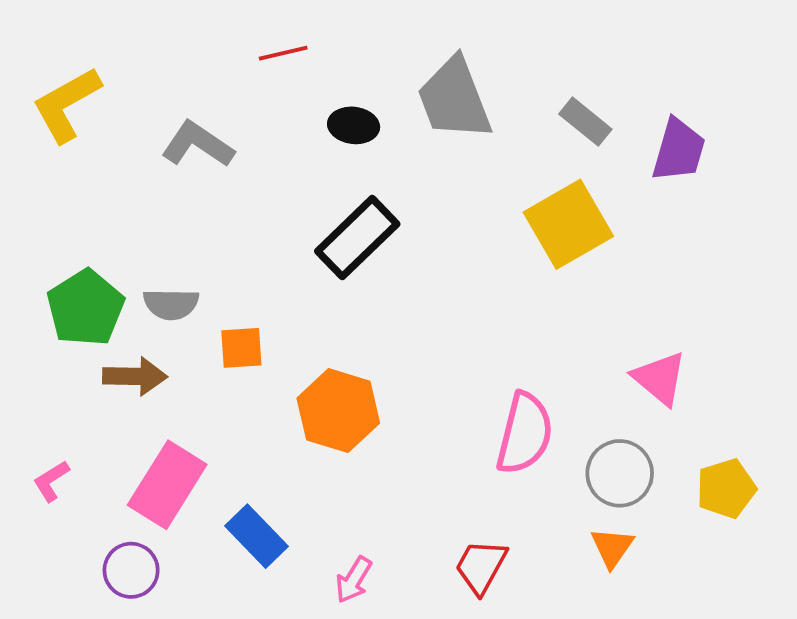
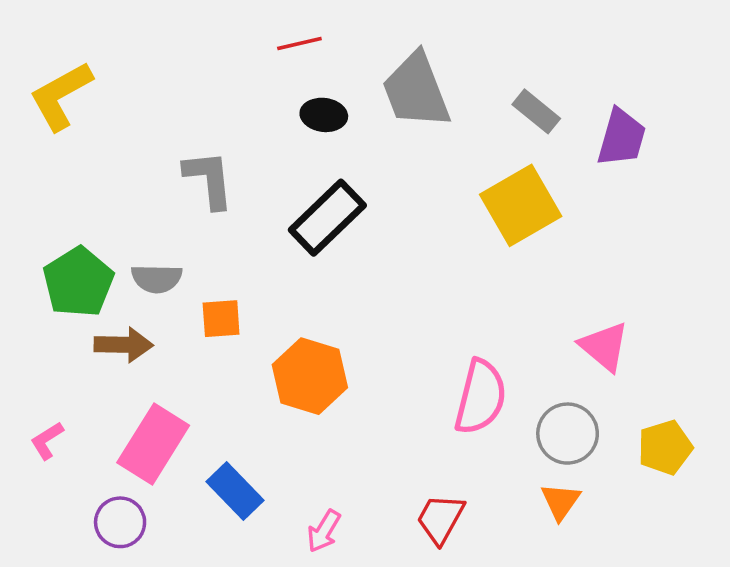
red line: (283, 53) -> (299, 44), moved
gray L-shape: (198, 144) -> (209, 179), moved, turned 50

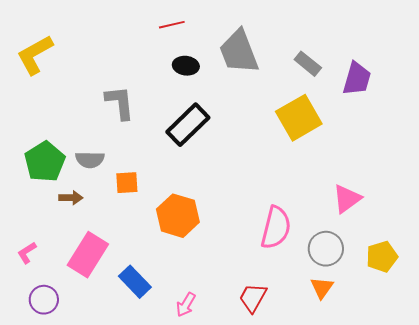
brown arrow: (124, 345) -> (71, 198), size x0.7
pink triangle: (604, 346) -> (347, 199), turned 44
purple circle: (120, 522) -> (44, 300), moved

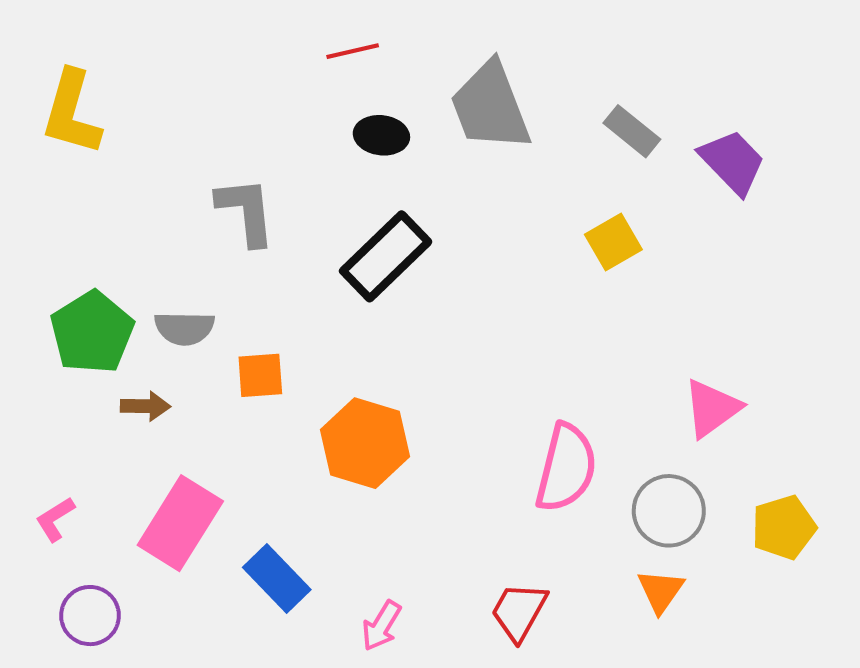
yellow L-shape: (35, 55) -> (72, 113), turned -45
purple trapezoid: (357, 79) -> (732, 162), turned -60
yellow square: (299, 118) -> (613, 242), size x0.6

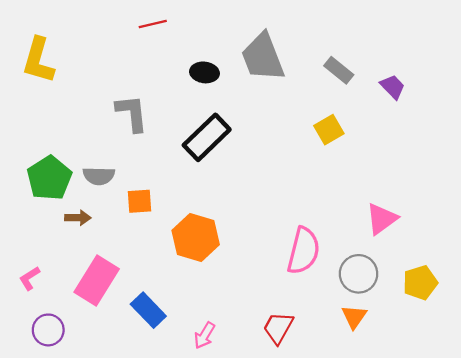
red line: (353, 51) -> (153, 24), moved
purple trapezoid: (732, 162) -> (393, 87), size x0.7

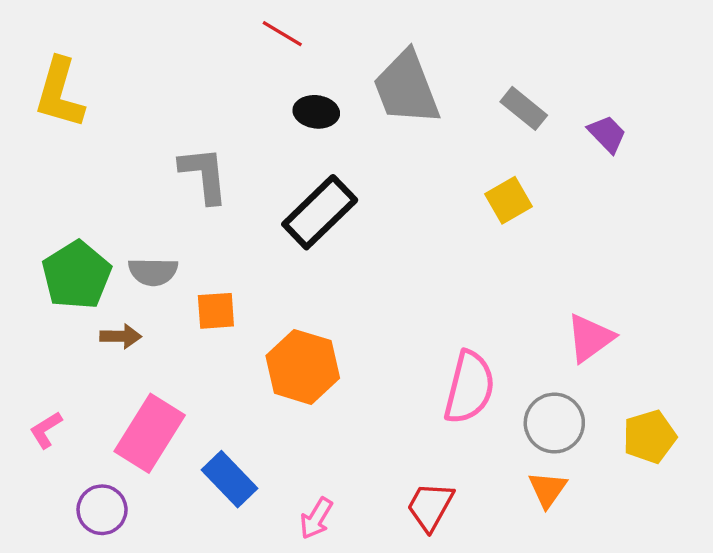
red line: (153, 24) -> (282, 34), moved, turned 44
purple circle: (48, 330) -> (102, 510), moved

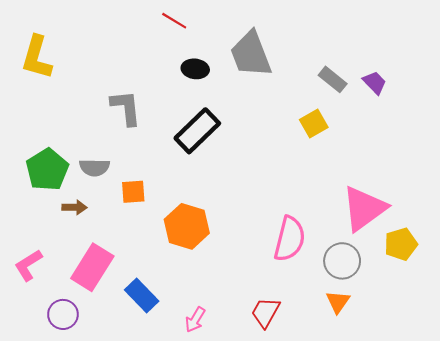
gray rectangle: (524, 108) -> (333, 79), moved
pink triangle: (590, 338) -> (364, 208), size x1.5
pink L-shape: (46, 430) -> (28, 265), size x1.4
yellow pentagon: (650, 437) -> (401, 244), moved

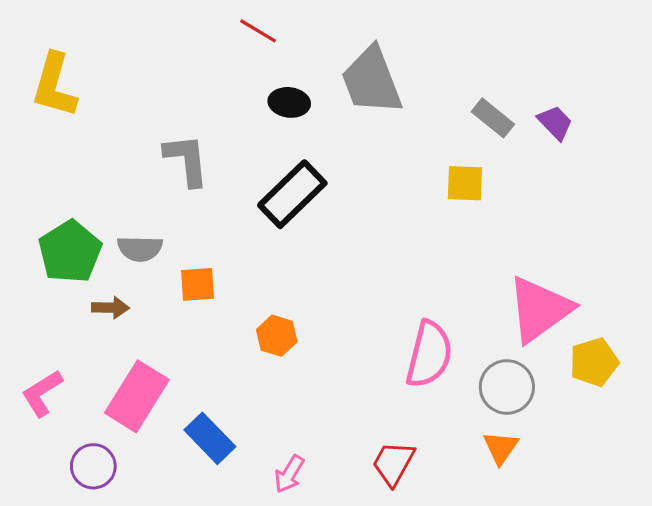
yellow square: (314, 123) -> (465, 183), turned 32
orange hexagon: (187, 226) -> (277, 336), size x0.6

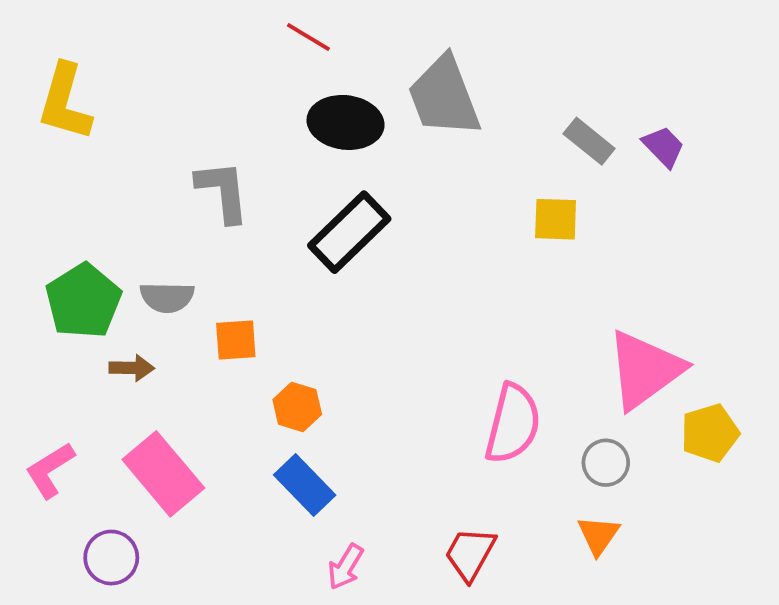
black ellipse: (289, 102) -> (346, 122), size x1.5
orange hexagon: (277, 336) -> (297, 407), moved
gray circle: (507, 387) -> (606, 463), size x0.7
pink rectangle: (137, 396) -> (163, 474), turned -72
blue rectangle: (210, 438) -> (305, 485), moved

